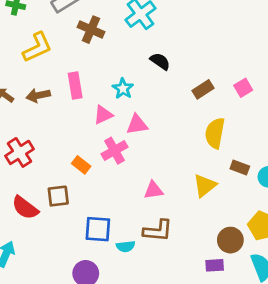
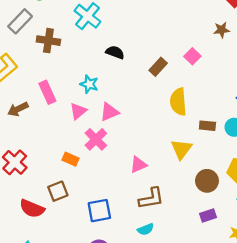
brown circle: (230, 240) -> (207, 181), moved
cyan semicircle: (126, 246) -> (146, 229), moved

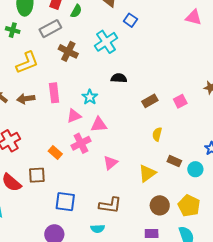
black semicircle: (115, 52) -> (119, 78), turned -35
yellow semicircle: (178, 102) -> (157, 134), size x0.6
pink triangle: (138, 165) -> (110, 163), moved, turned -35

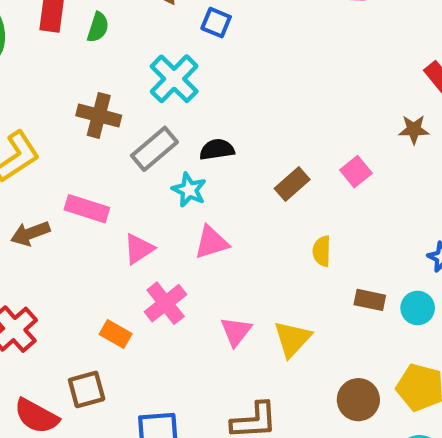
gray rectangle: (50, 29) -> (154, 149), moved
pink rectangle: (54, 93) -> (87, 209), turned -54
cyan star: (90, 97) -> (189, 190), moved
pink triangle: (99, 125) -> (212, 242), moved
yellow triangle: (147, 173) -> (292, 339), moved

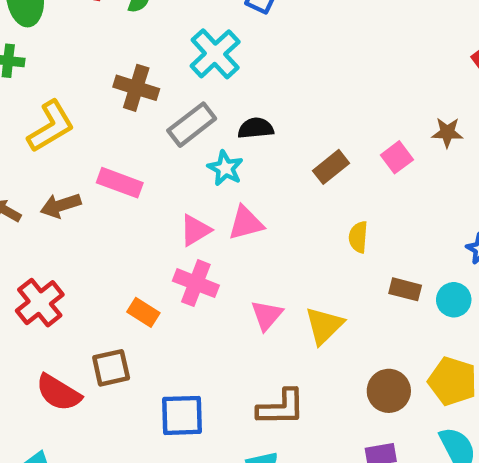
brown star: (414, 130) -> (447, 132), moved
pink triangle: (139, 249) -> (195, 230), moved
pink cross: (166, 303) -> (196, 283), turned -33

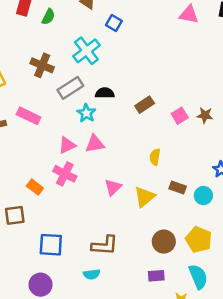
brown star: (447, 132) -> (205, 115), moved
brown rectangle: (331, 167) -> (145, 105), moved
pink triangle: (267, 315) -> (113, 187), moved
yellow triangle: (324, 326) -> (145, 197), moved

